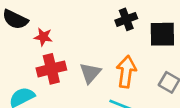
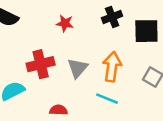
red star: (43, 37) -> (65, 23), moved

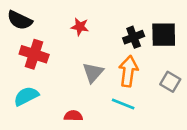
black cross: (112, 17) -> (134, 37), moved
red cross: (41, 64) -> (34, 54), moved, turned 32

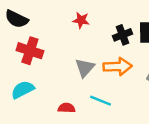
red star: (80, 27) -> (81, 20), moved
orange arrow: (128, 71) -> (118, 67), turned 80
cyan line: (123, 104) -> (101, 101), moved

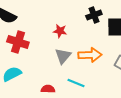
red star: (81, 20) -> (60, 31), moved
black cross: (123, 35) -> (94, 15), moved

